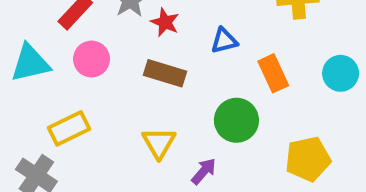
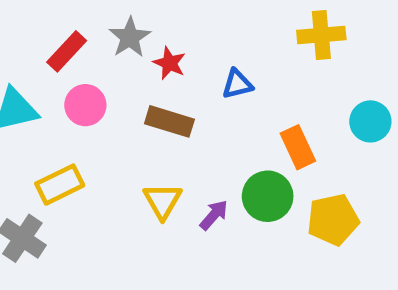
orange rectangle: (273, 73) -> (298, 147), moved
green circle: (236, 120) -> (268, 196), moved
purple arrow: (204, 171) -> (214, 215), moved

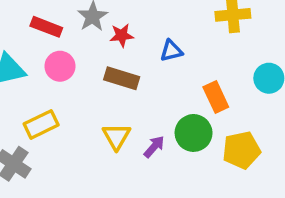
red rectangle: (67, 51) -> (46, 27), turned 68
red star: (169, 63) -> (122, 35), turned -30

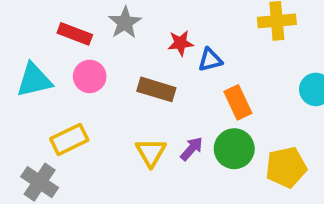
red star: (122, 35) -> (180, 43), moved
orange rectangle: (216, 97) -> (238, 102), moved
purple arrow: (154, 147) -> (192, 149), moved

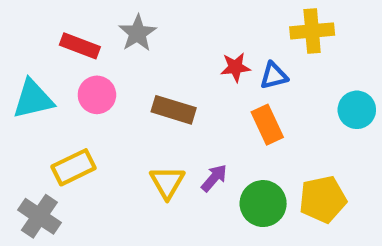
red star: (180, 43) -> (235, 67), moved
blue triangle: (210, 60) -> (274, 76), moved
green circle: (234, 149) -> (263, 204), moved

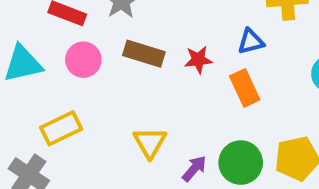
red star: (235, 67) -> (198, 60), moved
brown rectangle: (174, 110) -> (144, 54), moved
purple arrow: (214, 178) -> (194, 169), moved

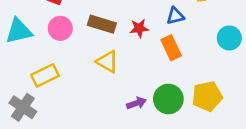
yellow triangle: (150, 142) -> (107, 62), moved, turned -30
purple arrow: (194, 169) -> (136, 103), turned 30

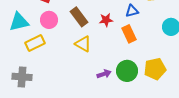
brown rectangle: (102, 24) -> (79, 17), turned 36
yellow rectangle: (45, 75) -> (35, 43), moved
gray cross: (23, 107) -> (22, 77), turned -30

